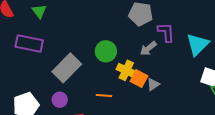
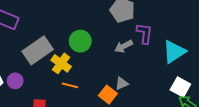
yellow cross: (126, 70) -> (61, 63), moved
orange square: (139, 79) -> (108, 95), moved
purple circle: (60, 100) -> (15, 81), moved

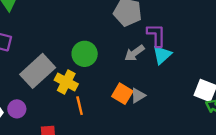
cyan triangle: (174, 52) -> (162, 55), moved, size x0.7
orange line: (70, 85) -> (80, 106), turned 70
orange square: (108, 95) -> (122, 94), moved

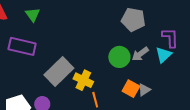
purple L-shape: (156, 35) -> (170, 38), moved
green circle: (85, 54) -> (119, 57), moved

